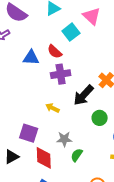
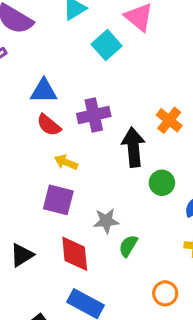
red semicircle: (55, 52) -> (49, 125), moved
black arrow: (83, 95) -> (133, 147), turned 135
yellow arrow: (52, 108) -> (66, 162), moved
purple square: (29, 133) -> (58, 200), moved

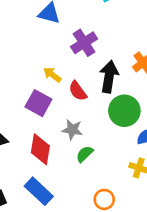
purple cross: (94, 115) -> (84, 43), turned -35
red semicircle: (49, 125) -> (78, 91), moved
green circle: (162, 183) -> (124, 111), size x1.5

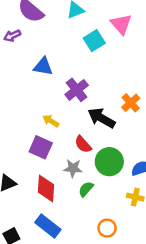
black arrow: (109, 77) -> (102, 118), turned -64
red semicircle: (78, 91) -> (83, 144), moved
green circle: (124, 111) -> (109, 162), moved

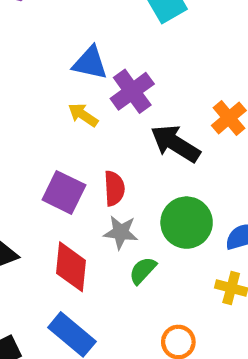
blue triangle: (43, 66) -> (90, 63), moved
yellow arrow: (51, 121) -> (83, 115), moved
red semicircle: (83, 144) -> (114, 188), moved, turned -144

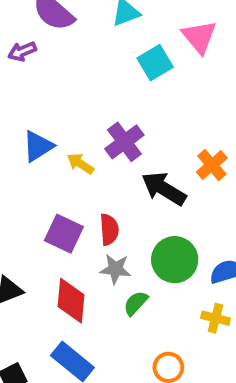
blue triangle: (90, 63) -> (38, 146), moved, turned -44

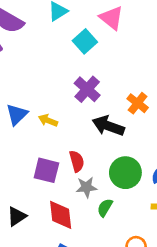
purple cross: (124, 142) -> (87, 89), moved

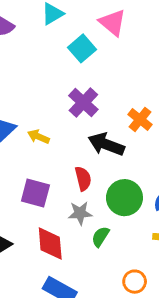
red semicircle: (77, 161) -> (83, 179), moved

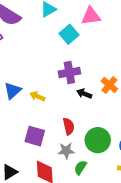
pink triangle: (113, 22) -> (91, 16), turned -48
purple cross: (83, 103) -> (69, 72), turned 36
black arrow: (106, 144) -> (84, 94), moved, size x0.6

